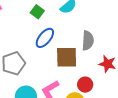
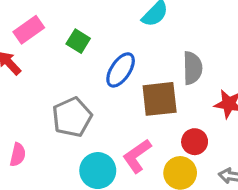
green square: (37, 12) -> (78, 41), moved

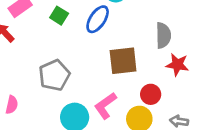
gray semicircle: (193, 68) -> (163, 35), moved
blue ellipse: (121, 70) -> (98, 19), moved

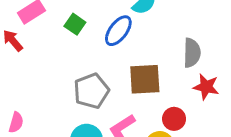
gray pentagon: (54, 75) -> (91, 91), moved

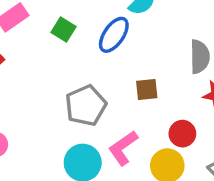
brown square: (145, 79) -> (147, 89), size x0.6

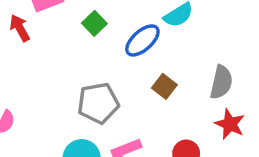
brown square: (147, 89) -> (164, 86), moved, turned 30

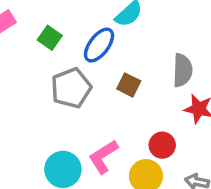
gray pentagon: (98, 103) -> (71, 88), moved

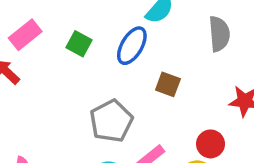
gray semicircle: (183, 70) -> (219, 34), moved
gray pentagon: (71, 88) -> (111, 121), moved

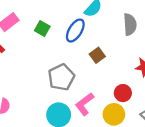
brown square: (168, 84) -> (97, 55), turned 32

